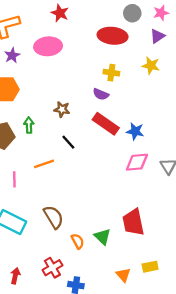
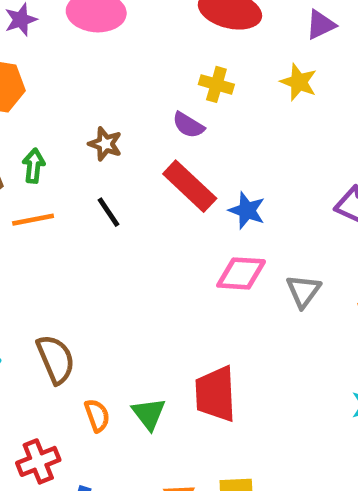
orange line: (44, 164) -> (33, 220), moved

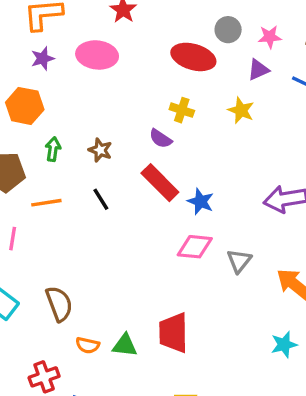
green arrow: (34, 166) -> (53, 149), moved
green triangle: (149, 414) -> (125, 345), turned -48
orange semicircle: (97, 415) -> (88, 345), turned 120

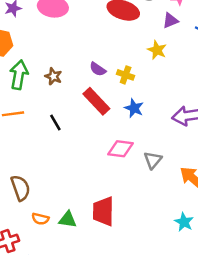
yellow cross: (182, 110) -> (126, 75), moved
green arrow: (53, 149) -> (19, 75), size x1.6
black line: (101, 199) -> (55, 123), moved
blue star: (201, 202) -> (134, 108), moved
cyan star: (284, 345) -> (184, 222), turned -30

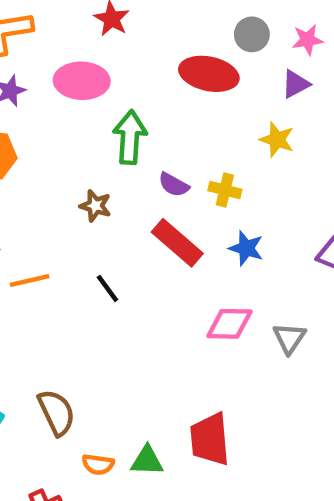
green arrow: (19, 75) -> (130, 137), moved

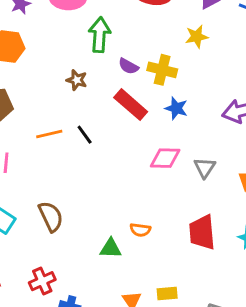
yellow star: (277, 140) -> (197, 37), turned -30
yellow cross: (225, 190) -> (162, 70), size x1.4
orange line: (30, 281) -> (49, 134), moved
red trapezoid: (210, 439) -> (202, 232), moved
orange semicircle: (98, 464) -> (140, 230), moved

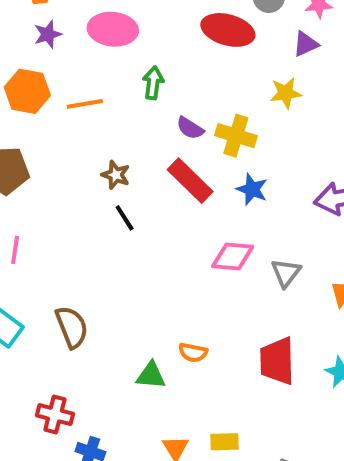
green arrow: (100, 35) -> (153, 83), size x0.7
brown star: (77, 80) -> (116, 175), moved
orange line: (49, 134) -> (85, 104), moved
red cross: (42, 281) -> (55, 415), turned 35

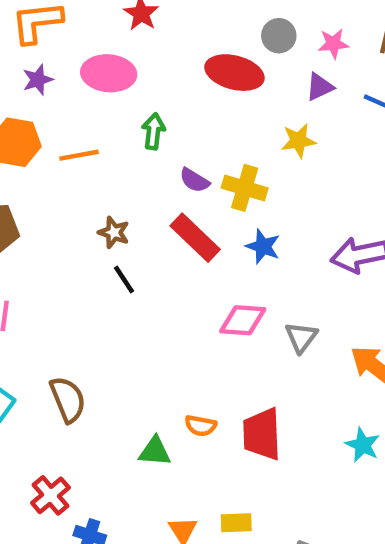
red trapezoid: (277, 361) -> (262, 434), moved
red cross: (55, 415) -> (50, 495), turned 36

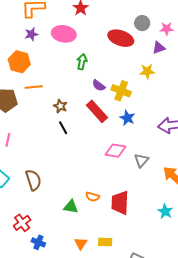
orange line: (79, 155) -> (34, 87), moved

